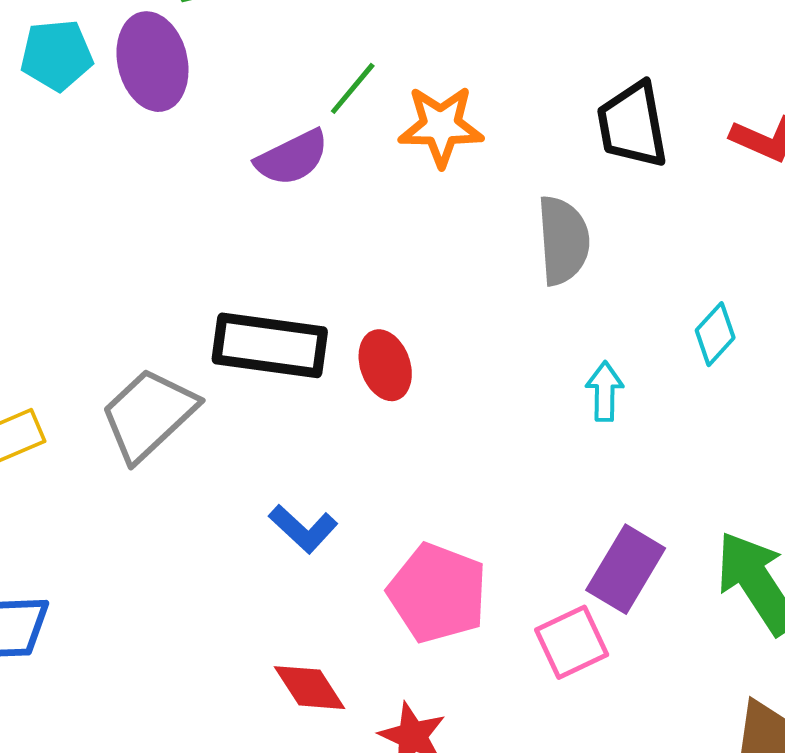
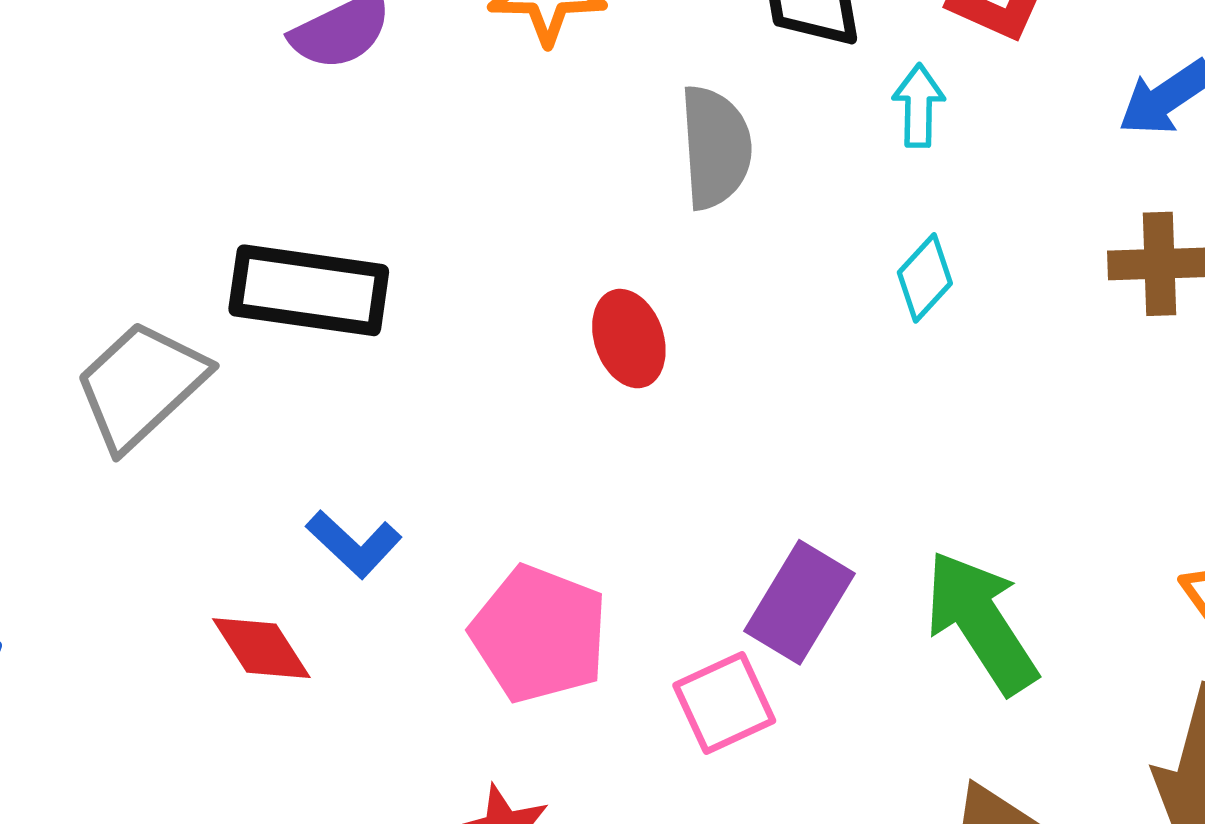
red ellipse: (385, 365) -> (629, 339), moved
cyan arrow: (605, 391) -> (919, 106), moved
red diamond: (309, 688) -> (261, 648), moved

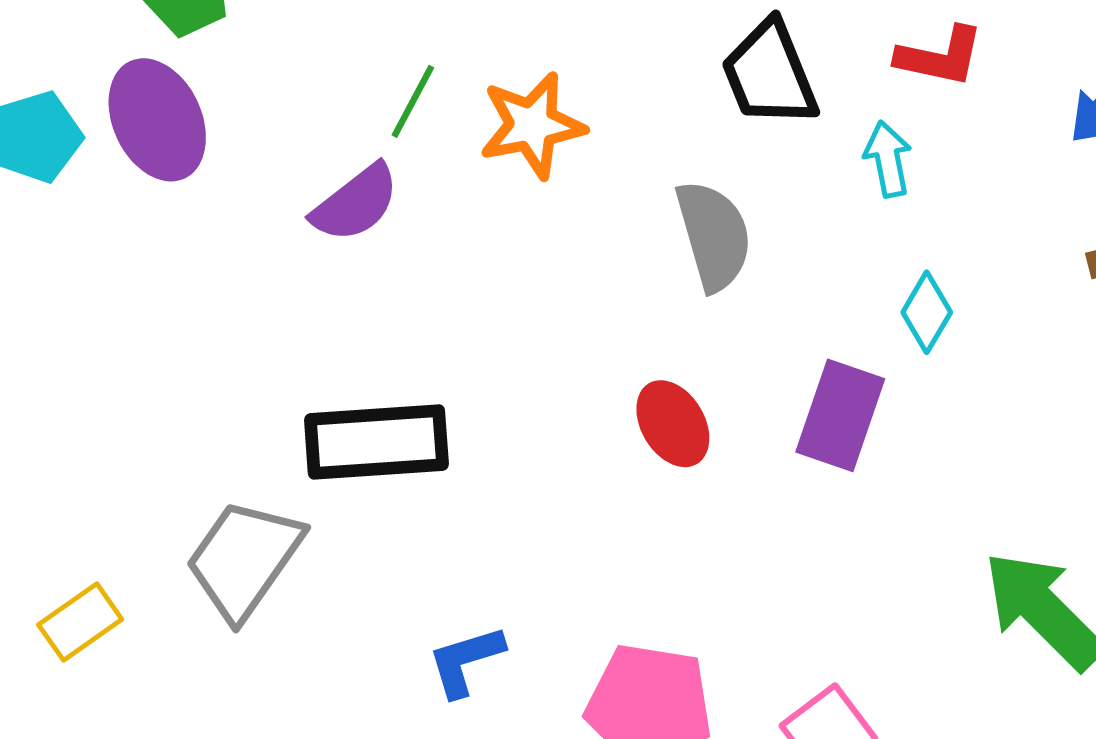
blue L-shape: (354, 544) -> (466, 661), turned 132
purple rectangle: (800, 602) -> (840, 415), moved

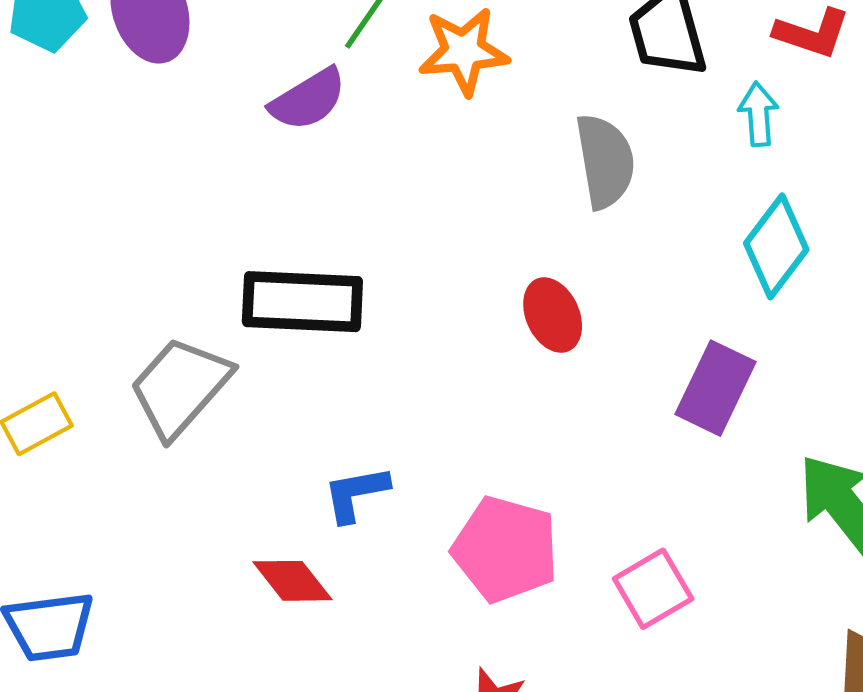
cyan diamond: (927, 312) -> (776, 246), size x1.5
purple rectangle: (840, 415) -> (715, 388), moved

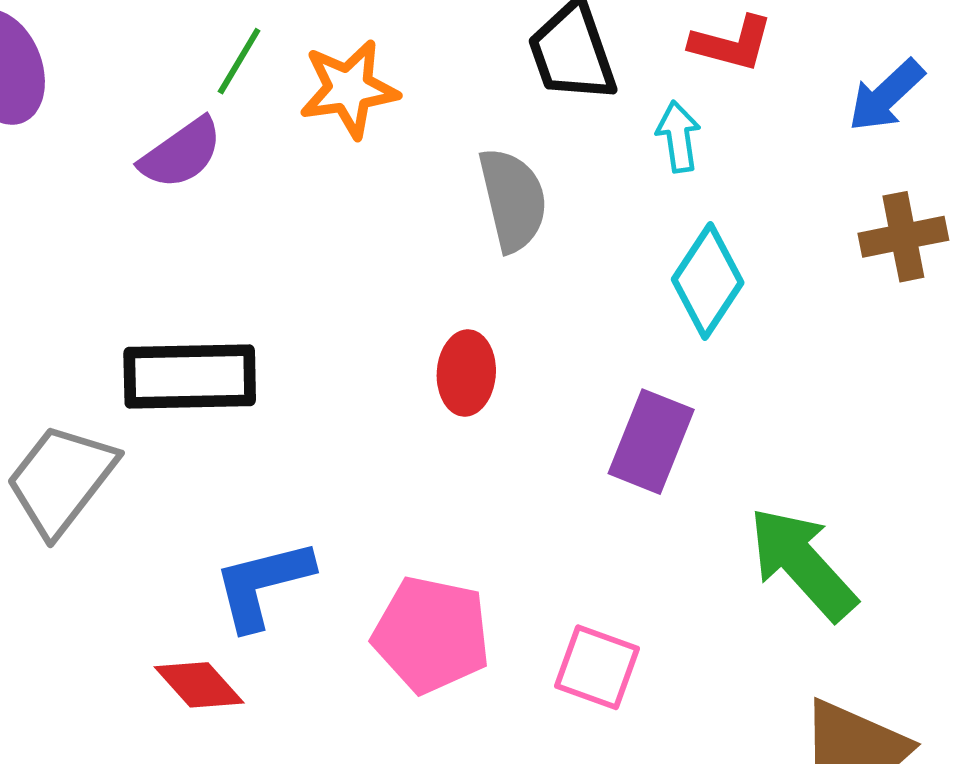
red ellipse: (553, 315) -> (466, 373), turned 32
blue L-shape: (356, 494) -> (263, 584), size x1.4
pink square: (653, 589) -> (597, 667), turned -36

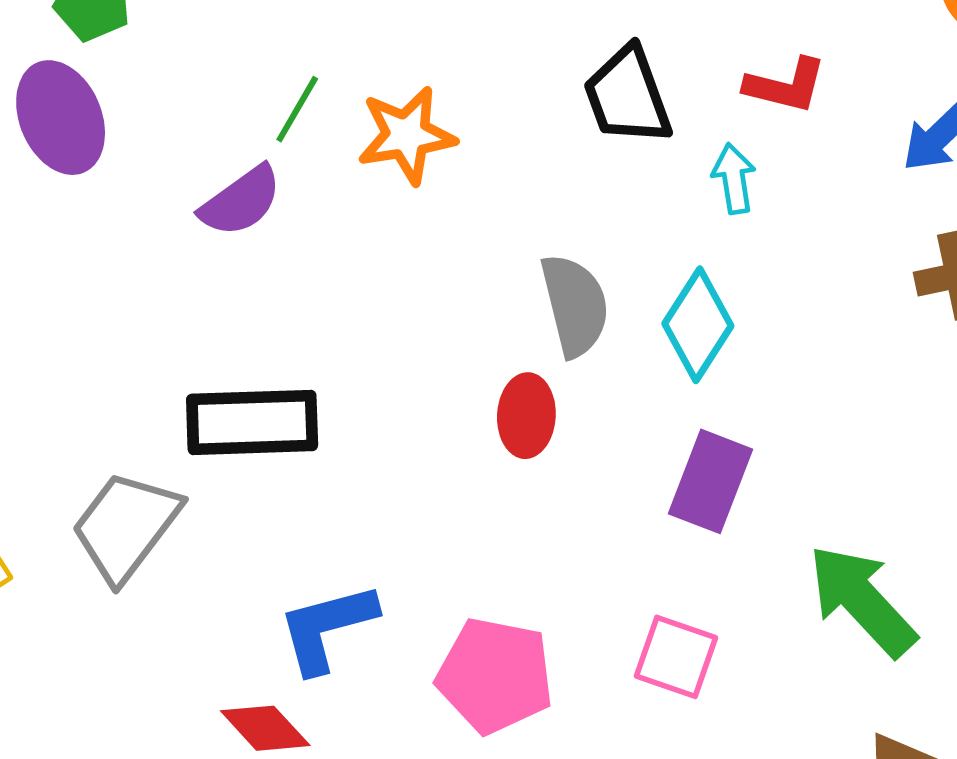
gray semicircle: (513, 200) -> (575, 305), moved
cyan diamond: (708, 281) -> (698, 325), moved
pink square: (597, 667) -> (676, 657), moved

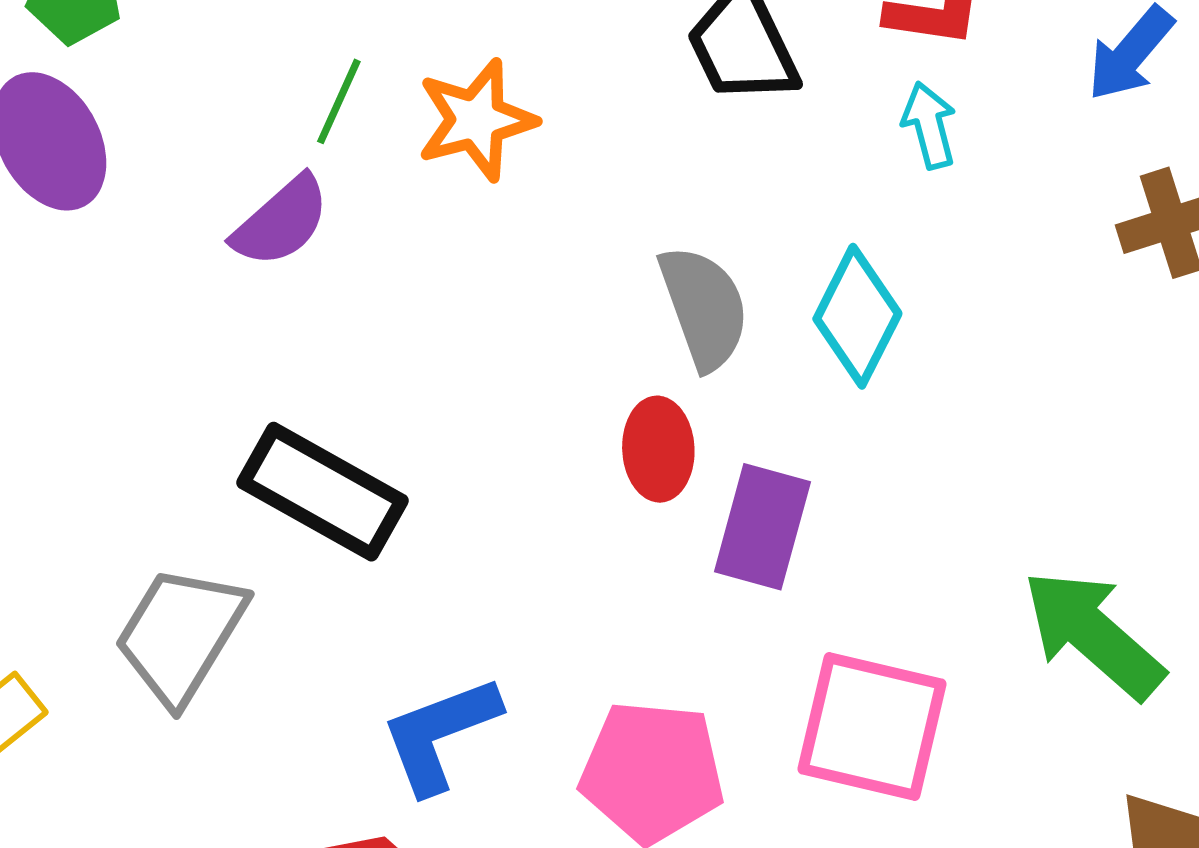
cyan arrow: (734, 179) -> (929, 125), moved
black rectangle: (252, 422) -> (323, 492), turned 37
purple rectangle: (711, 481) -> (762, 527), moved
pink square: (676, 657) -> (872, 727), size x1.5

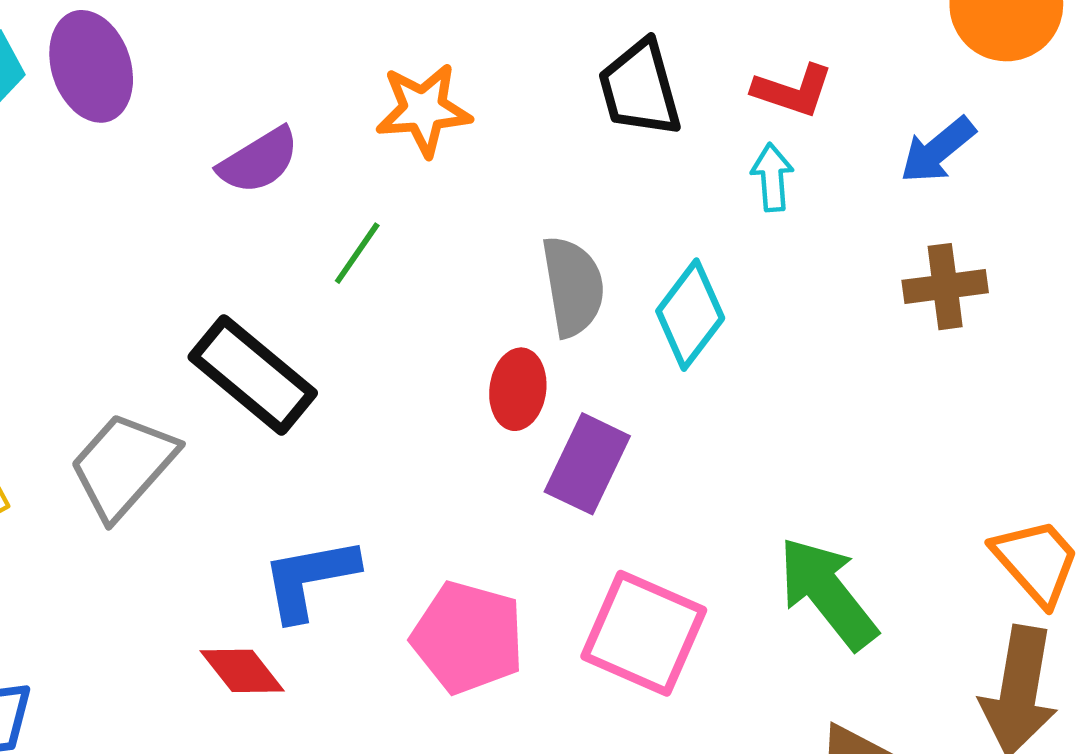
green line: (339, 101) -> (357, 253), moved

